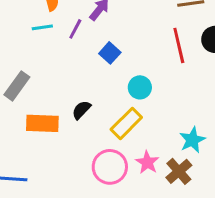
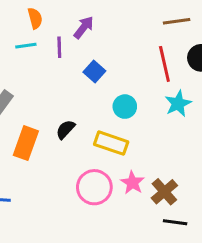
purple line: (75, 29) -> (59, 47), turned -30
orange rectangle: (42, 123) -> (26, 143), turned -72
yellow rectangle: (126, 123) -> (111, 143), turned 64
cyan star: (192, 140) -> (178, 104), moved

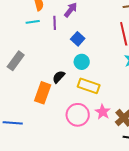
cyan circle: (125, 107) -> (82, 62), moved
orange rectangle: (26, 143) -> (43, 93), moved

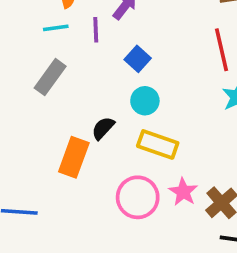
gray rectangle: (16, 61) -> (50, 77), moved

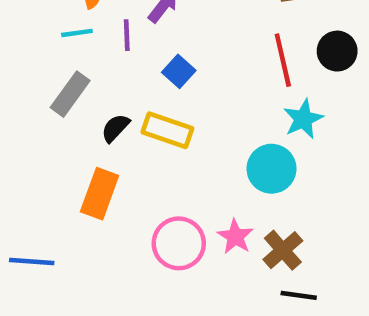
cyan circle: (145, 101) -> (272, 169), moved, size x1.4
black semicircle: (103, 128) -> (115, 128), moved
yellow rectangle: (158, 144) -> (167, 130), moved

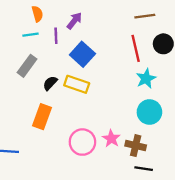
blue square: (179, 71) -> (82, 54), size x1.5
cyan circle: (272, 169) -> (149, 112), moved
brown cross: (283, 250) -> (136, 146), turned -36

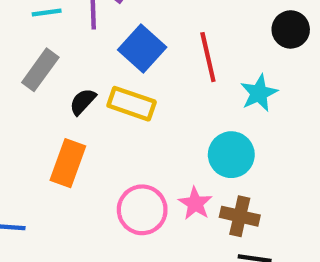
red line: (136, 48) -> (208, 57), moved
cyan circle: (149, 112) -> (231, 155), moved

